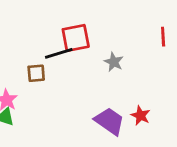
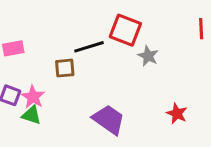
red square: (76, 38) -> (125, 30), moved, turned 32
purple trapezoid: (109, 121) -> (109, 120), moved

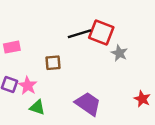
black line: (89, 47) -> (80, 34), moved
green triangle: (31, 115) -> (37, 107), moved

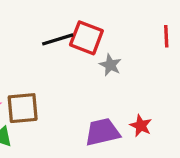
brown square: (53, 63) -> (23, 108), moved, size x1.5
purple trapezoid: (88, 104) -> (102, 132), moved, turned -48

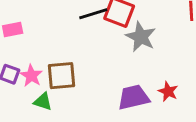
gray star: (110, 65) -> (141, 37), size x1.5

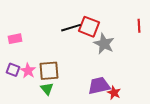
red star: (168, 91) -> (114, 93), moved
green triangle: (43, 102) -> (47, 89), moved, turned 32

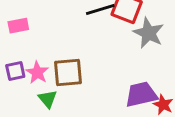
purple square: (13, 70) -> (15, 71), turned -32
green triangle: (47, 89) -> (48, 99), moved

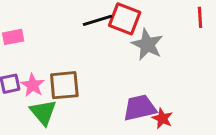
green triangle: (48, 99) -> (43, 112), size x1.4

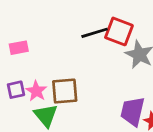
purple trapezoid: (140, 108) -> (132, 111), turned -64

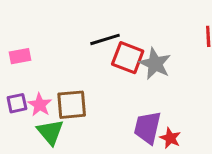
red square: (119, 31) -> (128, 58), moved

